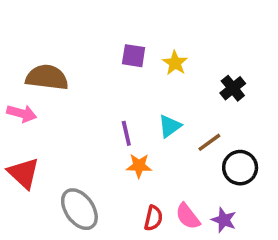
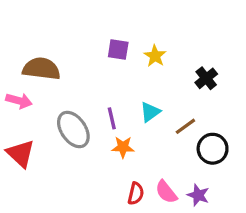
gray ellipse: (79, 209) -> (73, 130), moved

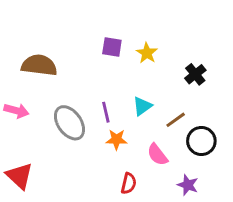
pink arrow: (19, 101) -> (16, 111), moved
red triangle: (21, 154) -> (19, 176), moved
pink semicircle: (166, 192) -> (157, 155), moved

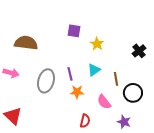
yellow star: (147, 53) -> (97, 44), moved
black cross: (195, 74) -> (139, 51), moved
brown line: (176, 120) -> (116, 79), turned -64
gray ellipse: (69, 123) -> (46, 81), turned 50

